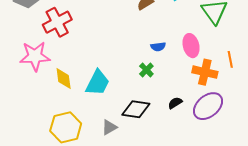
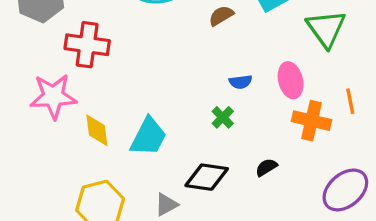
red cross: (57, 22) -> (87, 45), turned 36
purple ellipse: (208, 106) -> (345, 190), moved

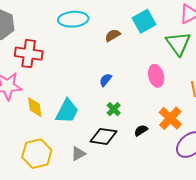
blue semicircle: (240, 82) -> (106, 80), moved, turned 136
green cross: (223, 117) -> (114, 109), moved
orange cross: (312, 121) -> (170, 118), moved, turned 30

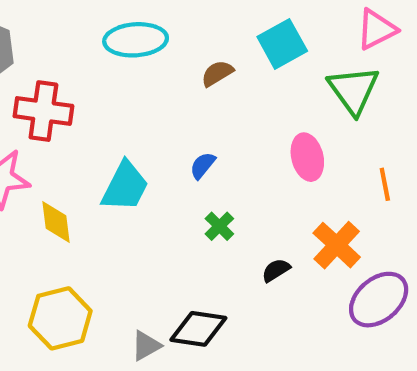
cyan trapezoid: (67, 111) -> (125, 186), moved
black diamond: (103, 136) -> (198, 329), moved
gray triangle: (78, 154) -> (146, 346), moved

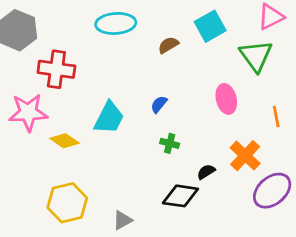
yellow diamond: (56, 222) -> (65, 141), turned -48
green cross: (219, 226) -> (170, 143), turned -30
black diamond: (198, 329) -> (180, 196), moved

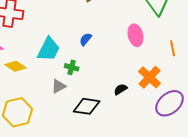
green cross: (170, 143) -> (72, 67), moved
black diamond: (180, 196) -> (87, 106), moved
gray triangle: (122, 220) -> (59, 86), moved

